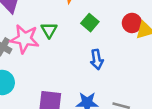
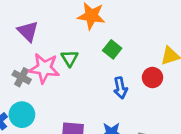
red circle: (132, 23) -> (152, 78), moved

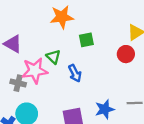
green square: (112, 49) -> (86, 40), turned -35
blue arrow: (120, 88) -> (75, 73), moved

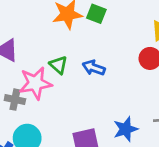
green square: (86, 40) -> (96, 14), moved, turned 35
blue arrow: (75, 73) -> (94, 68), moved, turned 138

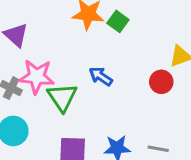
green triangle: (58, 65) -> (62, 97), moved, size x1.5

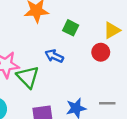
green square: (118, 21) -> (71, 28), moved

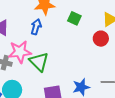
blue arrow: (54, 56) -> (36, 27), moved, turned 84

